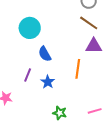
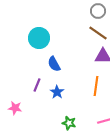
orange line: (78, 69) -> (96, 86), moved

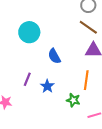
blue semicircle: (54, 64) -> (54, 56), moved
green star: (69, 123) -> (73, 100), moved

